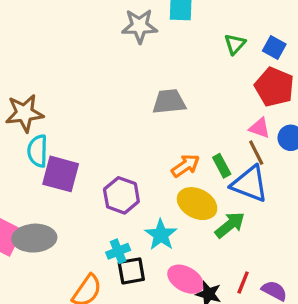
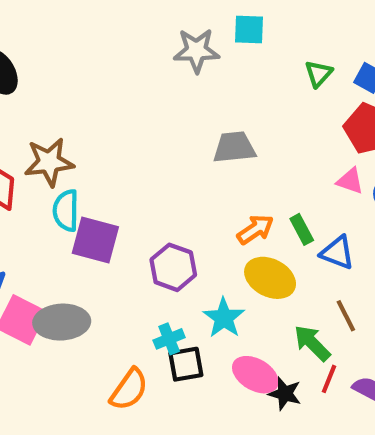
brown line: (256, 153) -> (346, 316), moved
blue triangle: (250, 184) -> (337, 253), size x0.7
green arrow: (230, 225) -> (312, 343), moved, turned -96

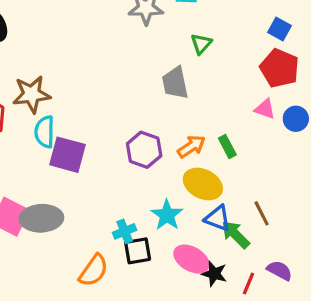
green triangle: (318, 74) -> (201, 44), moved
gray trapezoid: (234, 147) -> (175, 83), turned -96
blue triangle: (337, 253) -> (218, 218), moved
purple hexagon: (173, 267) -> (144, 150), moved
red line: (329, 379) -> (249, 284), moved

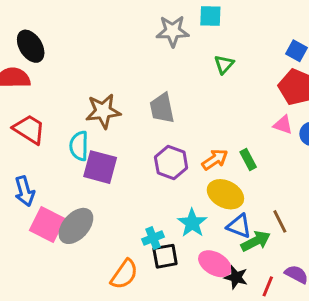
gray trapezoid: (175, 83) -> (162, 108), moved
brown star: (32, 94) -> (103, 111), moved
gray ellipse: (41, 218) -> (76, 226), turned -45
green arrow: (235, 235) -> (256, 241), turned 108

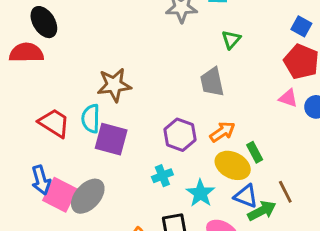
gray trapezoid: (162, 108) -> (212, 82), moved
red trapezoid: (29, 129) -> (54, 123), moved
green rectangle: (248, 160) -> (255, 152), moved
blue arrow: (25, 191) -> (41, 180), moved
cyan cross: (153, 238) -> (162, 176), moved

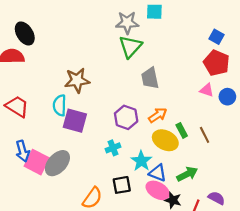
green triangle: (231, 40) -> (130, 47), moved, size x1.6
red trapezoid: (54, 123) -> (17, 106), moved
brown line: (285, 192) -> (205, 135), moved
blue triangle: (246, 196) -> (158, 173), moved

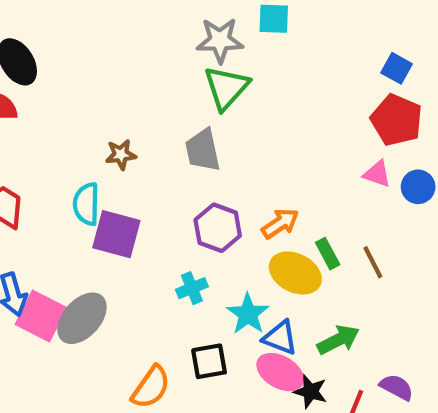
gray trapezoid: (150, 78) -> (203, 150), moved
brown star: (77, 80) -> (121, 154), size x0.6

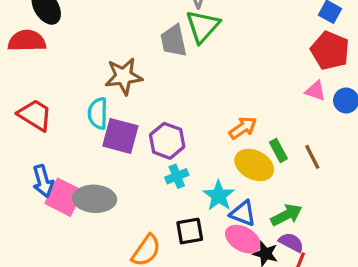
gray trapezoid: (203, 150) -> (174, 41), moved
brown star: (121, 154) -> (124, 76), size x1.6
purple hexagon: (218, 228) -> (167, 141), moved
gray ellipse: (82, 318) -> (95, 199), turned 51
purple semicircle: (397, 387) -> (291, 242), moved

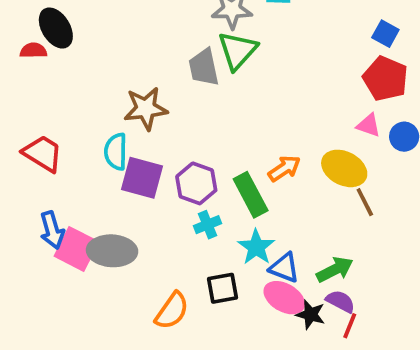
red semicircle: (27, 41) -> (33, 50), moved, size x0.6
green rectangle: (278, 150) -> (251, 195), moved, size x1.6
yellow ellipse: (254, 165) -> (344, 168), moved

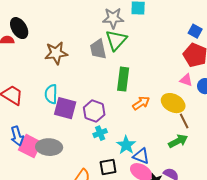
brown star: (146, 109) -> (56, 53), moved
green rectangle: (251, 195) -> (123, 79), moved, turned 35
green arrow: (335, 270) -> (178, 141), moved

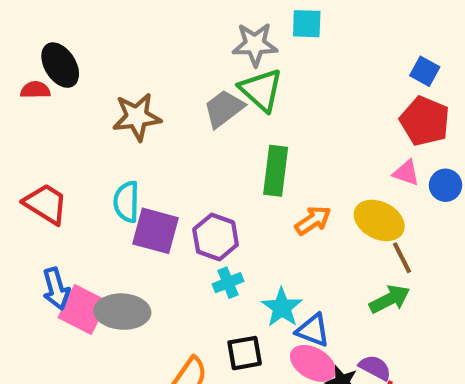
green triangle: (116, 40) -> (261, 90), turned -30
gray trapezoid: (98, 49) -> (224, 109), turned 65

